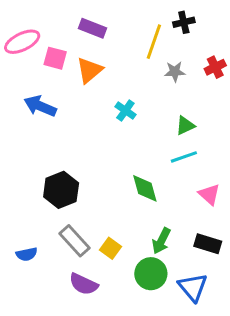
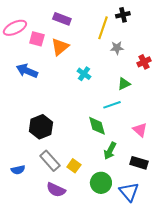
red cross: (215, 67) -> (144, 62), moved
cyan line: (184, 157) -> (112, 105), moved
green arrow: (161, 241) -> (110, 151), moved

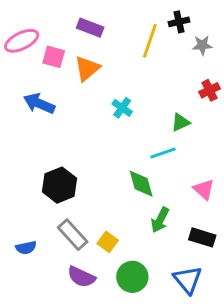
gray star: (117, 48) -> (202, 45), moved
green circle: (101, 183) -> (132, 277), moved

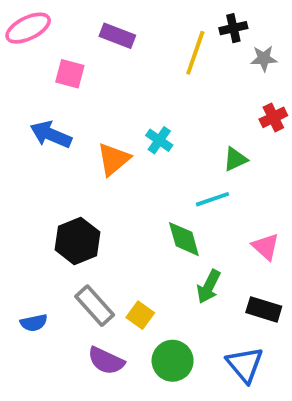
pink ellipse: (22, 41) -> (28, 28), moved
orange triangle: (87, 68) -> (114, 159), moved

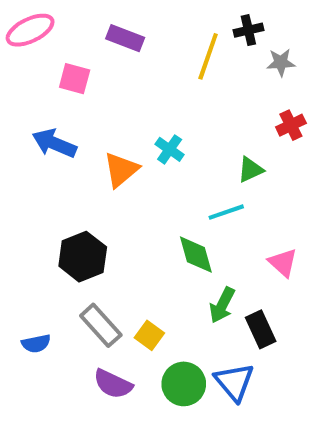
black rectangle: (264, 309) -> (261, 329), moved, turned 48
blue triangle: (245, 365) -> (234, 382), moved

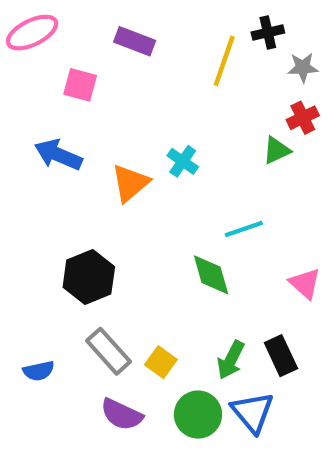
red cross: (291, 125) -> (303, 118), moved
green triangle: (250, 170) -> (277, 150), moved
green arrow: (222, 305) -> (231, 360), moved

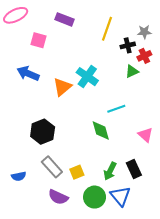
black cross: (268, 33) -> (128, 45), moved
cyan cross: (183, 161) -> (87, 77), size x1.5
yellow square: (161, 362) -> (77, 172), turned 32

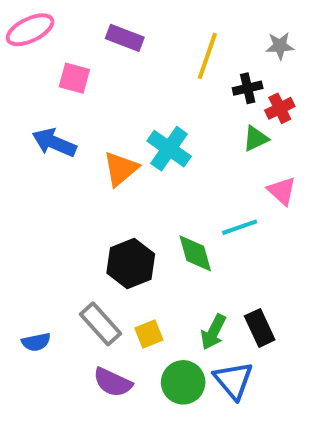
gray star: (144, 32) -> (280, 46), moved
cyan line: (116, 109) -> (240, 227), moved
black hexagon: (43, 132) -> (131, 263), moved
pink triangle: (145, 135) -> (282, 191), moved

